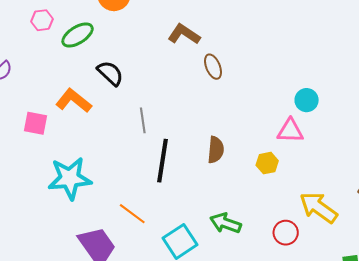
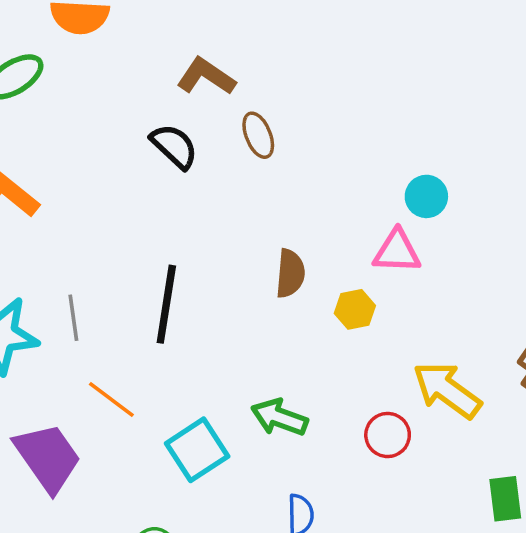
black semicircle: (110, 73) -> (174, 146), moved
gray line: (143, 120) -> (73, 318), moved
brown semicircle: (216, 150) -> (290, 273), moved

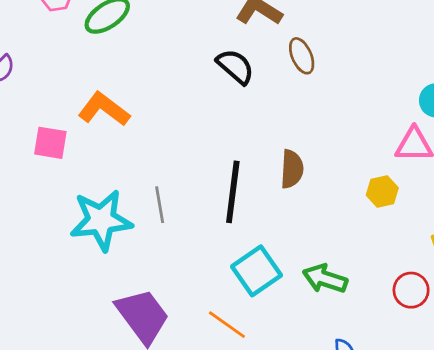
brown semicircle: (290, 273) -> (292, 169), moved
orange line: (111, 399) -> (227, 325), moved
cyan square: (197, 450) -> (256, 271), moved

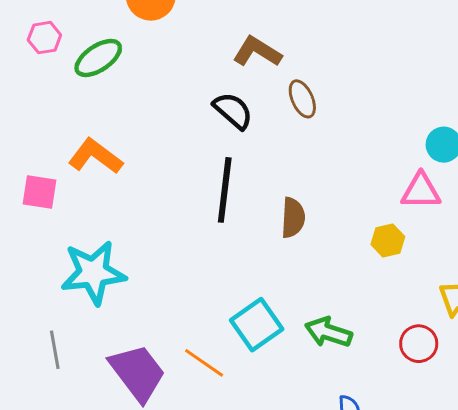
black line: (233, 192) -> (225, 190), moved
gray line: (160, 205) -> (55, 350), moved
orange line: (227, 325) -> (204, 363), moved

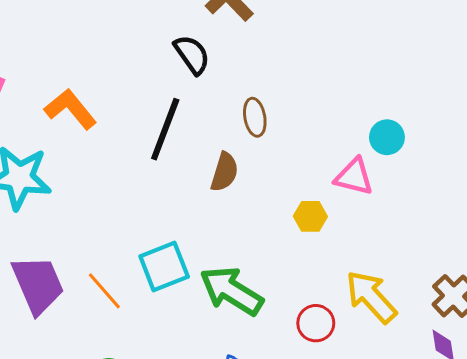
brown ellipse: (302, 99) -> (255, 117), moved
orange L-shape: (95, 156) -> (70, 109), moved
green arrow: (328, 332) -> (231, 291), size x1.4

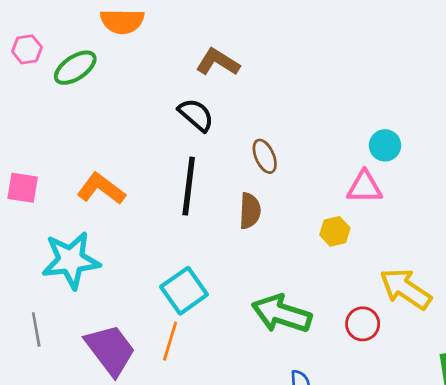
cyan square: (164, 266) -> (184, 291), moved
orange line: (104, 291) -> (170, 341), turned 72

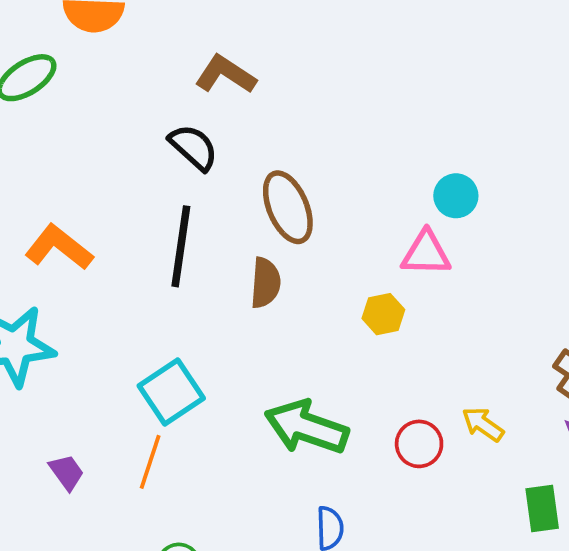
brown ellipse: (265, 156) -> (288, 207), size x1.5
yellow arrow: (406, 289) -> (483, 424), moved, size x0.6
purple trapezoid: (110, 350) -> (67, 472), size x0.5

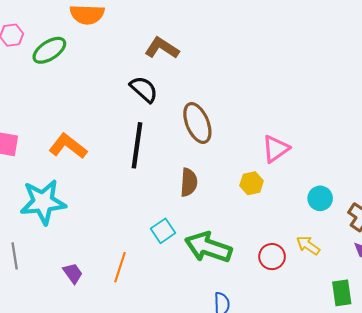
cyan circle: (456, 196) -> (320, 198), moved
pink triangle: (426, 253) -> (276, 149), turned -36
brown semicircle: (265, 283) -> (189, 182), moved
cyan square: (171, 392) -> (163, 231), moved, size x0.7

